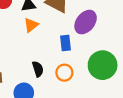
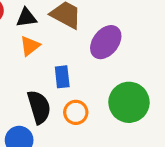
blue rectangle: (65, 43) -> (62, 77), moved
black semicircle: (38, 69) -> (39, 107), size x1.5

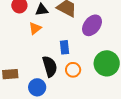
orange triangle: (30, 46) -> (35, 28), moved

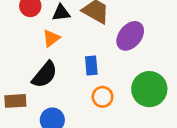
black semicircle: (50, 66) -> (45, 75), moved, turned 55

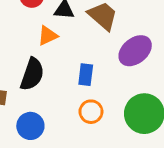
black semicircle: (45, 75) -> (32, 74), turned -32

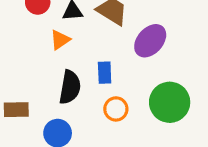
black semicircle: (32, 74) -> (70, 87), moved

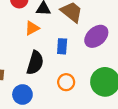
blue rectangle: (105, 73) -> (62, 46), moved

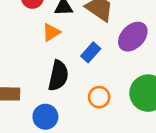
blue rectangle: (62, 46) -> (91, 52), turned 42

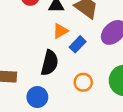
orange triangle: (51, 32) -> (60, 31), moved

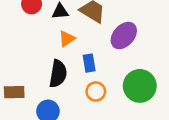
blue rectangle: (78, 44) -> (89, 63), moved, turned -49

